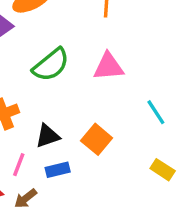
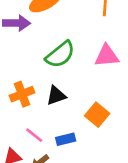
black triangle: (48, 136) -> (56, 95), moved
pink line: (19, 165) -> (34, 135), turned -72

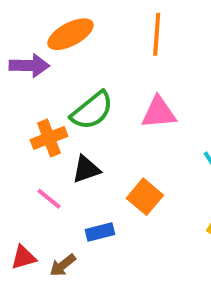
orange cross: (22, 94) -> (49, 138), moved
pink line: (34, 135) -> (49, 199), moved

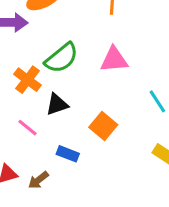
orange cross: (49, 138) -> (28, 80), turned -32
blue rectangle: (100, 232) -> (68, 154), turned 35

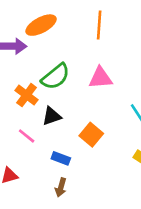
brown arrow: (38, 180) -> (61, 187), moved, turned -36

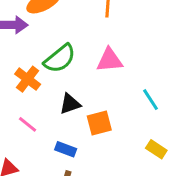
black triangle: (52, 116) -> (70, 104), moved
orange square: (91, 135) -> (99, 123), turned 35

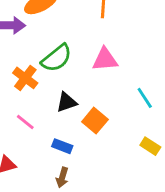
orange square: (99, 123) -> (95, 121), turned -35

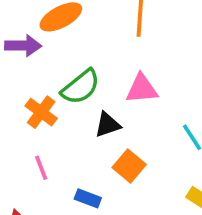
black triangle: (67, 102) -> (108, 125), moved
pink line: (25, 122) -> (41, 168), turned 30

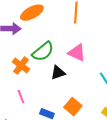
pink triangle: (142, 89) -> (77, 53), turned 30
orange square: (129, 166) -> (73, 107), moved

